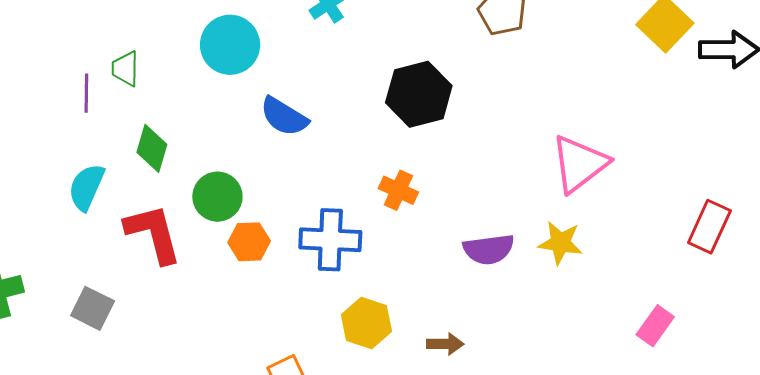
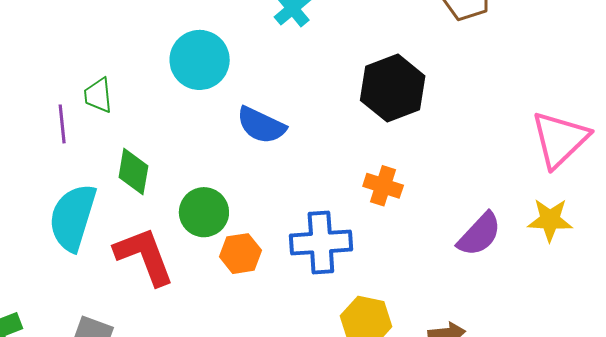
cyan semicircle: (86, 187) -> (73, 217), size x1.4
purple semicircle: (489, 249) -> (479, 234), turned -33

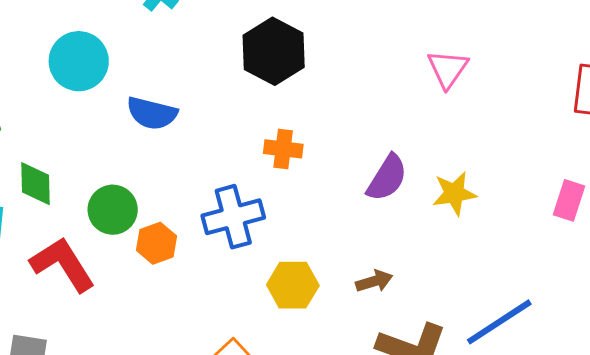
pink triangle: (560, 139) -> (448, 69), size x0.7
yellow star: (550, 220) -> (454, 193), moved

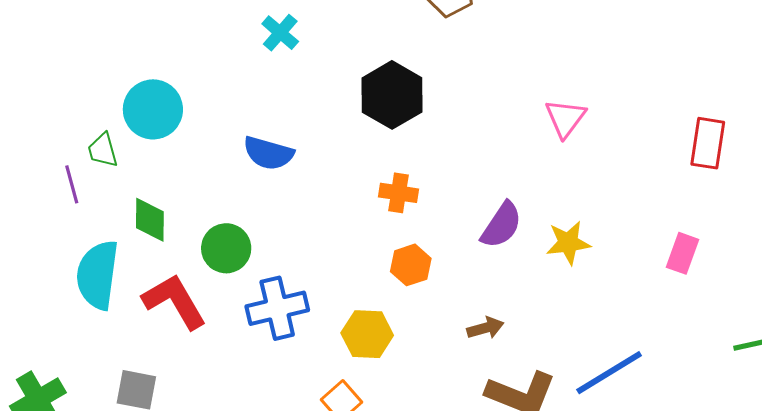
cyan circle: (79, 61) -> (153, 109), moved
blue cross: (233, 217) -> (277, 308), moved
orange hexagon: (156, 243) -> (411, 265), moved
yellow hexagon: (293, 285) -> (367, 334), moved

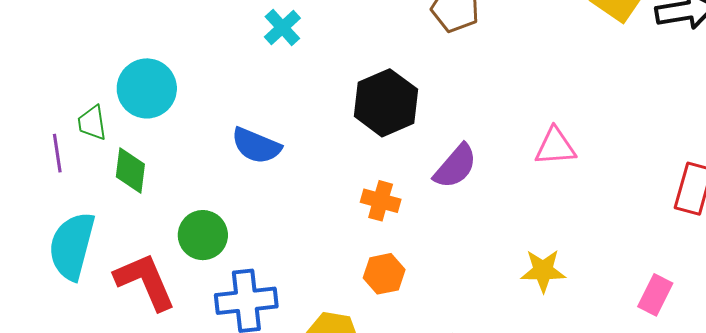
pink triangle: (565, 118) -> (555, 147), turned 42
green diamond: (150, 220) -> (130, 171), moved
purple semicircle: (501, 225) -> (455, 166), moved

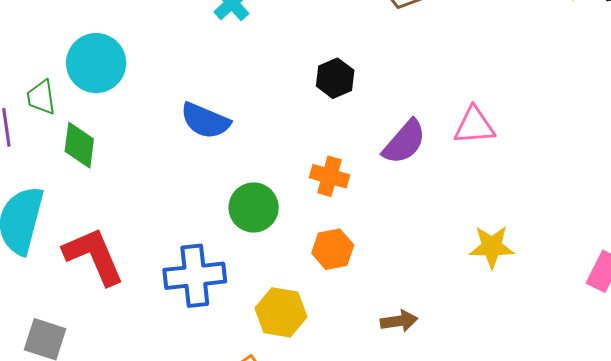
black hexagon: (386, 103) -> (335, 78), size x0.6
pink triangle: (555, 147) -> (474, 126), moved
green circle: (203, 235) -> (254, 208), moved

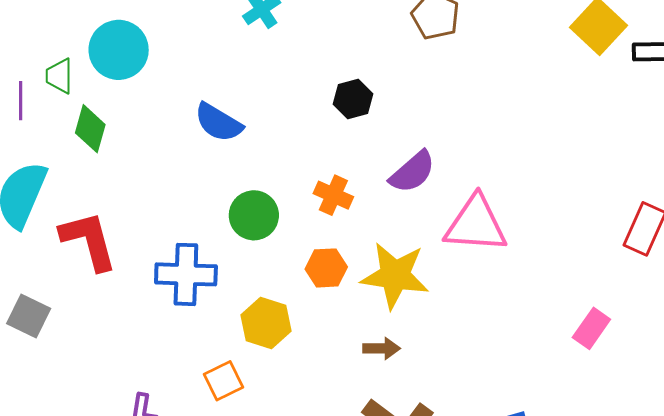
pink triangle: (474, 126) -> (476, 224), moved, size x1.5
yellow star: (492, 247) -> (395, 276), moved, size x1.5

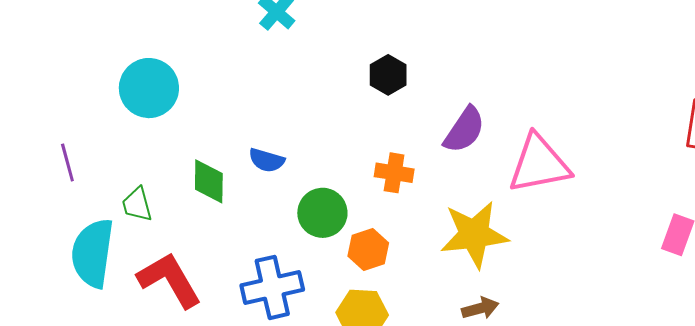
green trapezoid: (59, 76) -> (137, 204), moved
blue semicircle: (218, 122) -> (267, 160), moved, size x0.7
green diamond: (90, 129) -> (209, 181), moved
orange hexagon: (326, 268) -> (368, 249), moved

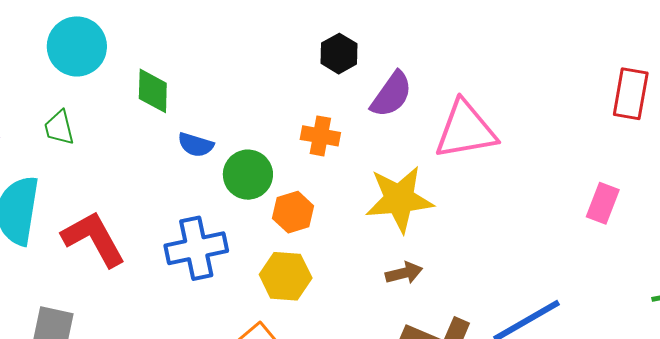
black hexagon: (388, 75) -> (339, 54), moved
blue semicircle: (267, 160) -> (196, 145), moved
green diamond: (209, 181) -> (153, 91), moved
green trapezoid: (137, 204) -> (59, 128), moved

